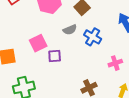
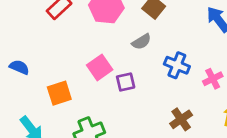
blue cross: (93, 37) -> (177, 65), moved

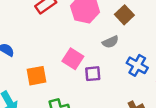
pink square: (100, 67) -> (73, 59), turned -30

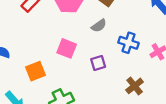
purple square: (93, 74) -> (98, 63), moved

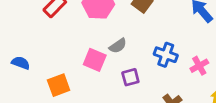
gray semicircle: (99, 26) -> (118, 46), moved

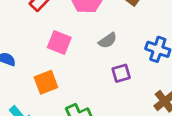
pink square: (95, 60) -> (59, 42), moved

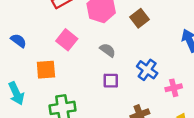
gray semicircle: (108, 40) -> (108, 50), turned -126

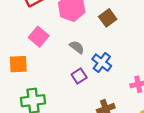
blue cross: (147, 70) -> (102, 63), moved
purple square: (111, 81) -> (79, 76), turned -35

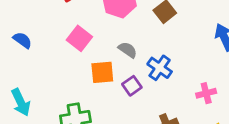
orange square: (18, 64) -> (102, 72), moved

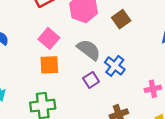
gray semicircle: (128, 50) -> (89, 50), size x1.5
orange square: (102, 72) -> (49, 65), moved

